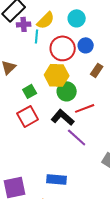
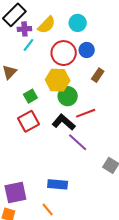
cyan line: (37, 36) -> (28, 45), moved, turned 32

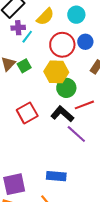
purple cross: (24, 29) -> (18, 28), moved
green square: (30, 96) -> (24, 66), moved

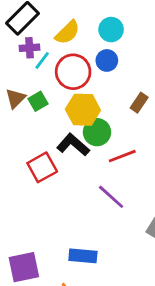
blue circle: (85, 42) -> (107, 60), moved
red circle: (62, 45) -> (73, 72), moved
black L-shape: (62, 114) -> (73, 145), moved

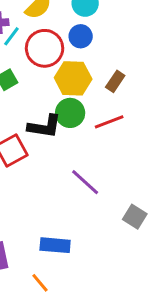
yellow hexagon: (83, 110) -> (73, 78), moved
black L-shape: (73, 145) -> (45, 126), turned 148
red line: (122, 156) -> (109, 122), moved

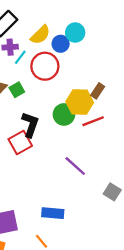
blue circle: (81, 36) -> (61, 44), moved
yellow hexagon: (73, 78) -> (80, 102), moved
black L-shape: (45, 126) -> (30, 125), moved, turned -80

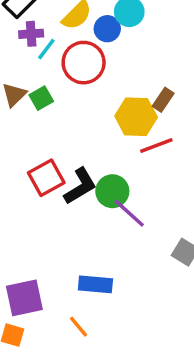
green circle: (64, 114) -> (112, 191), moved
black L-shape: (30, 125) -> (80, 186), moved, turned 40

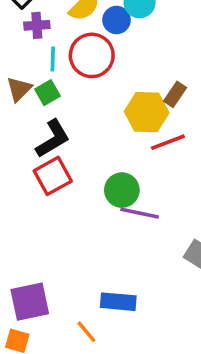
cyan line: (46, 49) -> (53, 59), moved, turned -35
black L-shape: (80, 186) -> (53, 139), moved
purple line: (129, 213) -> (140, 213), turned -30
blue rectangle: (95, 284) -> (118, 302), moved

